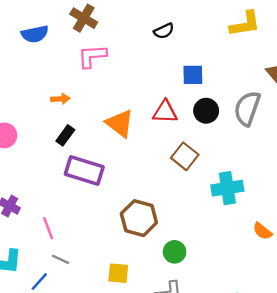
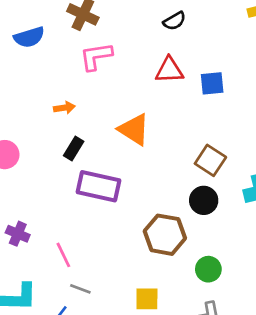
blue square: (193, 75) -> (212, 83), moved
black circle: (206, 111) -> (204, 200), moved
red triangle: (165, 112) -> (169, 70), moved

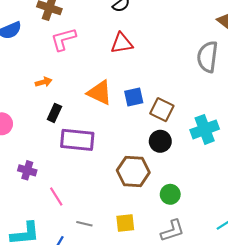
blue square: (212, 83) -> (134, 97), moved
purple cross: (18, 234) -> (27, 170), moved
gray line: (80, 289) -> (84, 224), moved

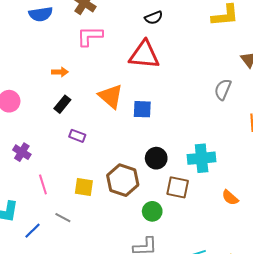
red triangle: (122, 43) -> (144, 55), size x1.4
gray semicircle: (208, 57) -> (223, 89), size x0.7
brown square: (162, 110) -> (178, 187), moved, turned -30
purple rectangle: (77, 140) -> (77, 136), size x0.5
yellow square: (125, 223) -> (84, 187), moved

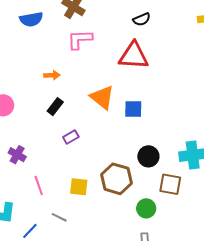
purple rectangle: (77, 136) -> (71, 137), turned -49

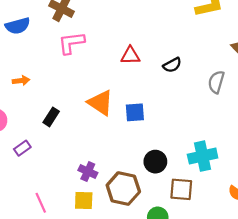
black semicircle: (142, 19) -> (172, 65), moved
red triangle: (134, 56) -> (130, 56), size x0.6
orange arrow: (52, 75) -> (21, 81), moved
purple rectangle: (71, 137) -> (22, 148), moved
purple cross: (17, 155) -> (88, 171), moved

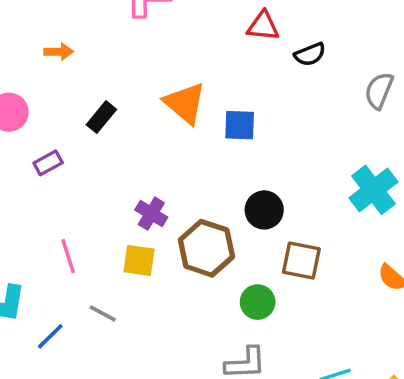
red triangle: (130, 56) -> (263, 26), moved
cyan cross: (203, 156) -> (373, 190), moved, turned -32

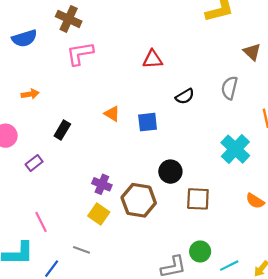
black semicircle: (310, 54) -> (185, 96), moved
orange triangle: (185, 103) -> (112, 114), size x0.6
pink line: (68, 256) -> (41, 222), moved
yellow square: (139, 260) -> (99, 214), turned 35
green circle: (258, 302) -> (200, 251), moved

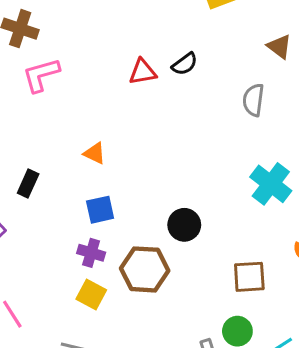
black semicircle: (185, 96) -> (185, 64), moved
blue square: (148, 122) -> (100, 210), moved
brown square: (198, 199) -> (249, 277), moved

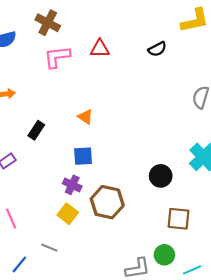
black semicircle: (185, 64) -> (157, 49), moved
red triangle: (143, 72) -> (100, 49), moved
black circle: (184, 225) -> (161, 176), moved

